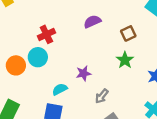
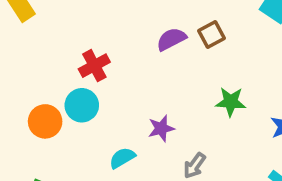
brown square: (128, 33) -> (212, 35), moved
green star: (125, 60) -> (231, 102), turned -30

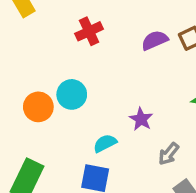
red cross: (94, 66) -> (89, 31), moved
purple star: (161, 128) -> (141, 119), turned -30

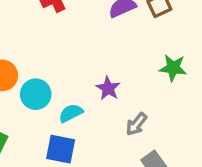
cyan circle: (72, 94) -> (36, 94), moved

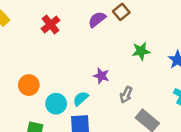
cyan circle: (36, 94) -> (56, 104), moved

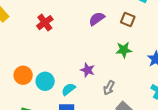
brown square: (121, 12) -> (128, 20), moved, turned -32
purple semicircle: (97, 19) -> (97, 19), moved
cyan circle: (56, 104) -> (45, 81), moved

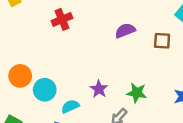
brown square: (128, 20) -> (162, 41), turned -32
green star: (124, 50) -> (137, 93), moved

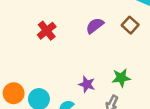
red cross: (62, 19) -> (47, 31), moved
brown square: (162, 41) -> (130, 25), turned -35

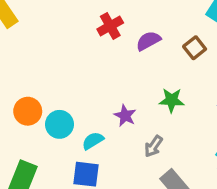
red cross: (47, 31) -> (110, 26), moved
green star: (121, 78) -> (172, 100), moved

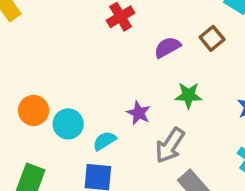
purple semicircle: (148, 41) -> (167, 47), moved
gray arrow: (153, 146) -> (170, 145), size x1.5

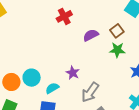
green star: (188, 95) -> (117, 50), moved
orange circle: (34, 110) -> (11, 82), moved

